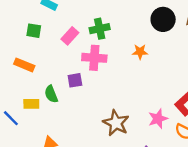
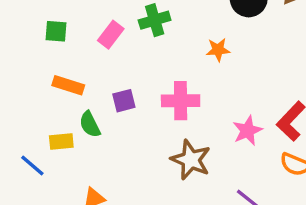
pink cross: (94, 58) -> (181, 101), moved
orange rectangle: (24, 65) -> (68, 85), moved
pink star: (158, 119) -> (247, 131), moved

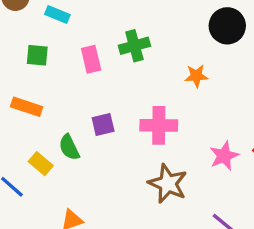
pink rectangle: (111, 35) -> (91, 59), turned -52
orange rectangle: (68, 85) -> (27, 107), moved
yellow rectangle: (61, 142) -> (41, 164), turned 45

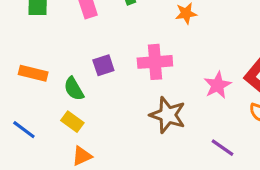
orange rectangle: (27, 107) -> (33, 73), moved
yellow rectangle: (41, 164) -> (72, 122), moved

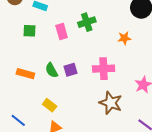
green semicircle: (74, 89) -> (52, 70), moved
blue line: (24, 130) -> (18, 120), moved

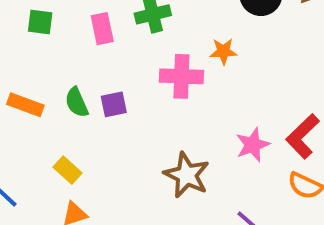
pink cross: (104, 69) -> (181, 76), moved

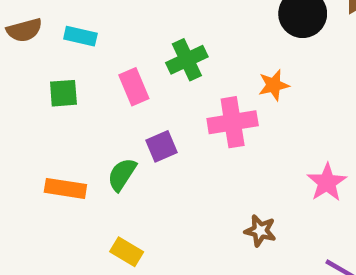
green semicircle: (77, 102) -> (122, 174), turned 68
purple square: (114, 104) -> (162, 146), moved
brown star: (187, 175) -> (260, 231), size x0.6

